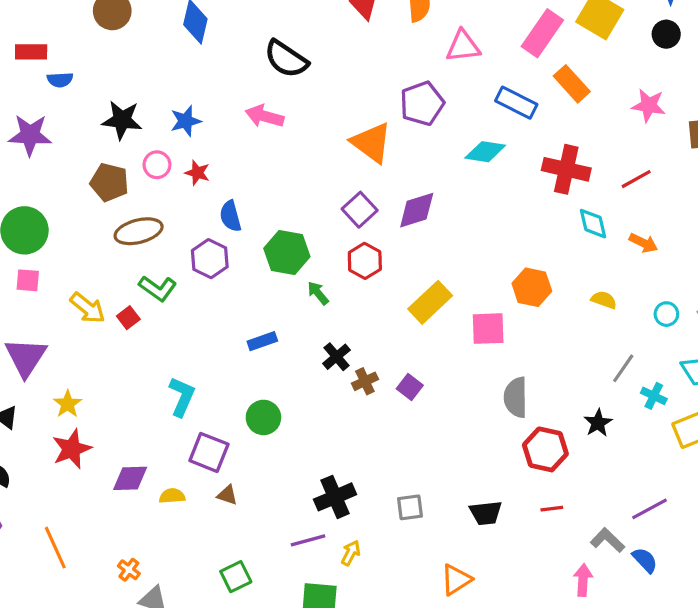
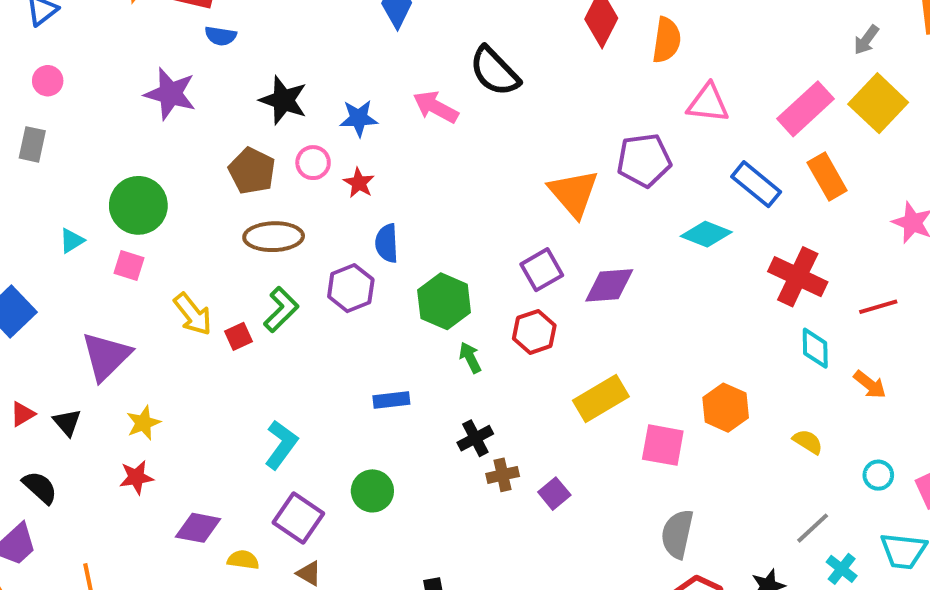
pink arrow: (265, 116) -> (436, 107), moved
green L-shape: (158, 288) -> (281, 310), turned -93
red star: (72, 449) -> (136, 477), size x0.7

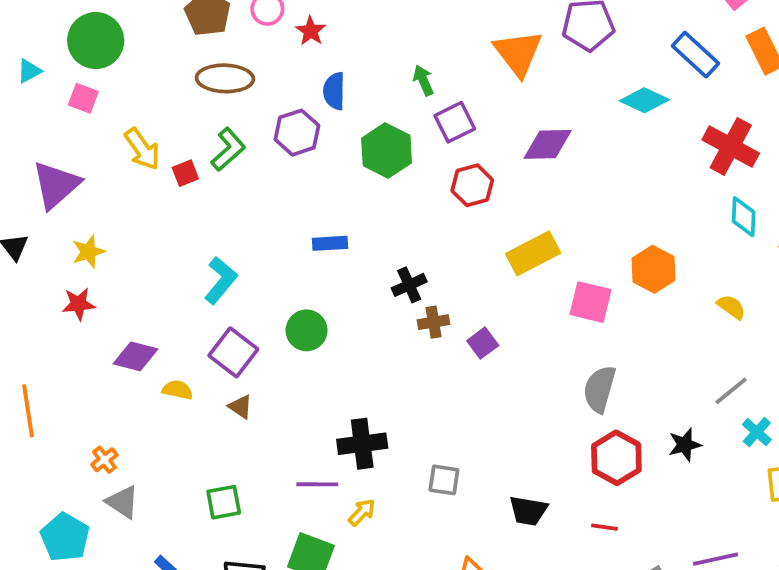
purple square: (542, 270) -> (455, 122), moved
green arrow: (470, 358) -> (423, 80), moved

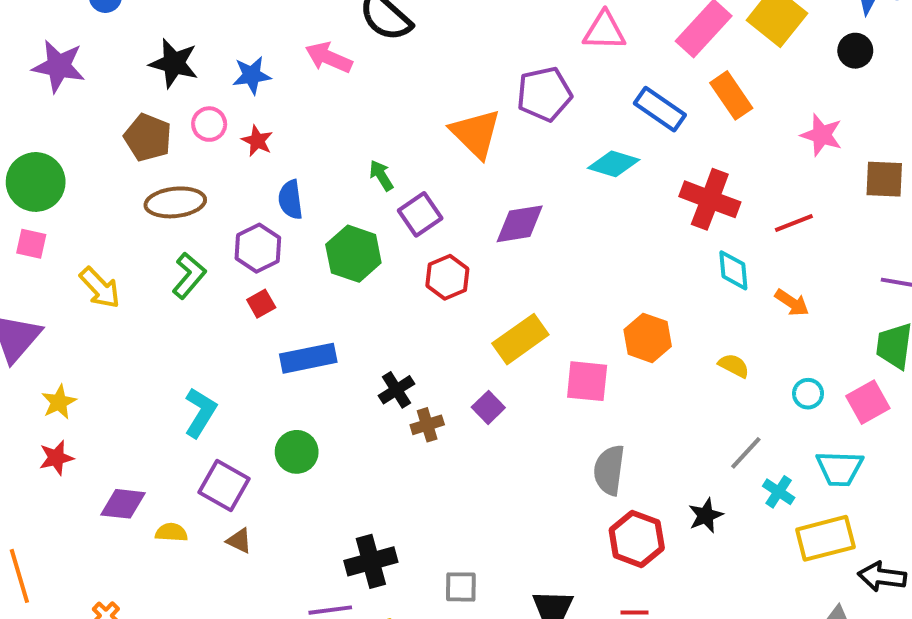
red square: (185, 173) -> (261, 304), moved
blue rectangle: (330, 243) -> (308, 358), size x1.5
purple square: (483, 343) -> (488, 407), moved

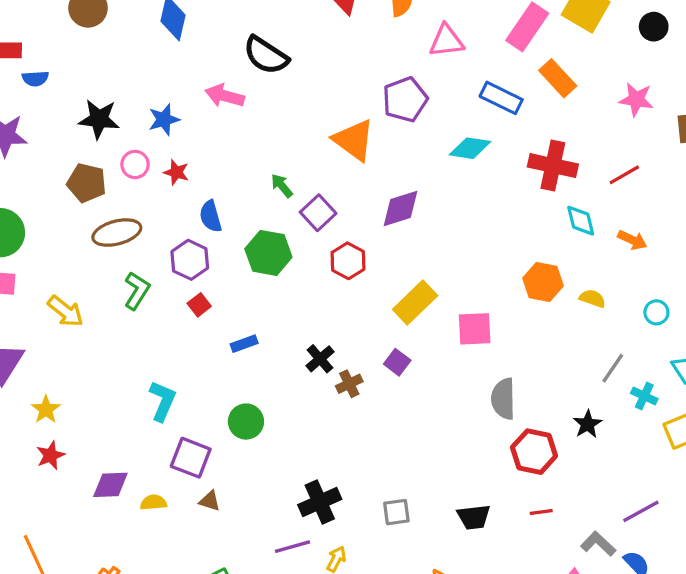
orange hexagon: (648, 338) -> (543, 282), moved
blue rectangle: (308, 358) -> (244, 344), size x0.6

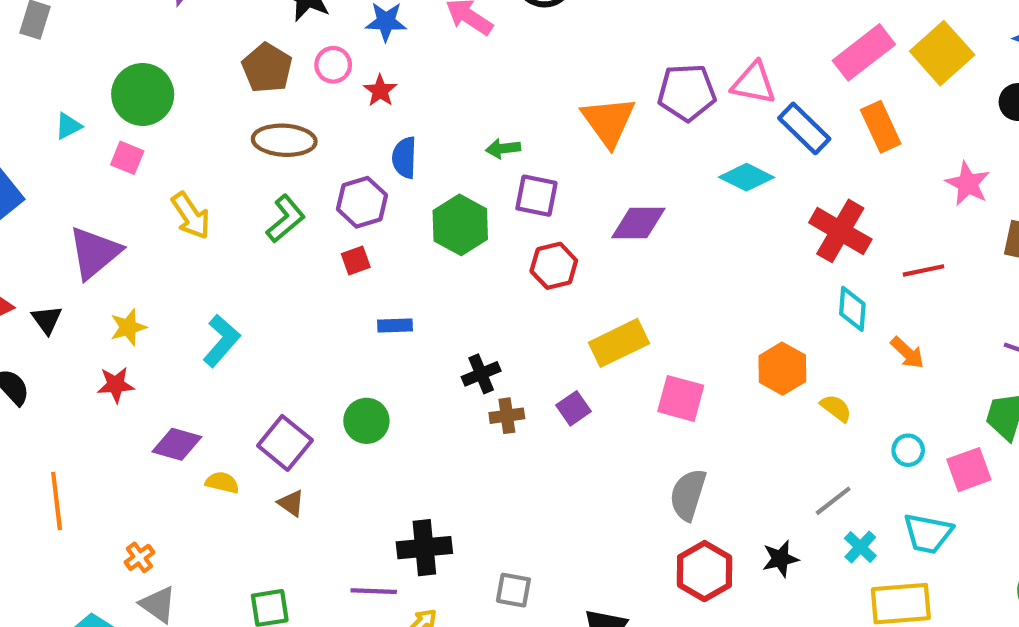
pink triangle: (446, 41) -> (754, 83), moved
green arrow: (282, 186) -> (503, 148), turned -75
purple square: (318, 213) -> (536, 196), turned 36
cyan L-shape: (163, 401) -> (221, 341), moved

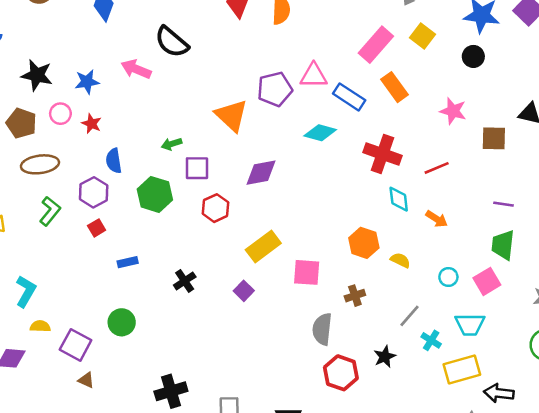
yellow square: (942, 53) -> (423, 36), size x0.7
brown cross: (507, 416) -> (355, 296), moved
yellow semicircle: (222, 483) -> (40, 326), moved

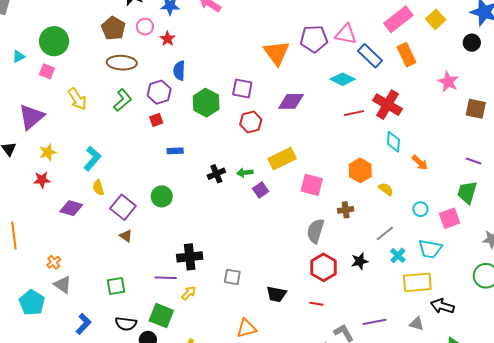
green arrow: (172, 144) -> (245, 173), moved
red line: (437, 168) -> (354, 113), moved
yellow semicircle: (40, 326) -> (98, 188), turned -119

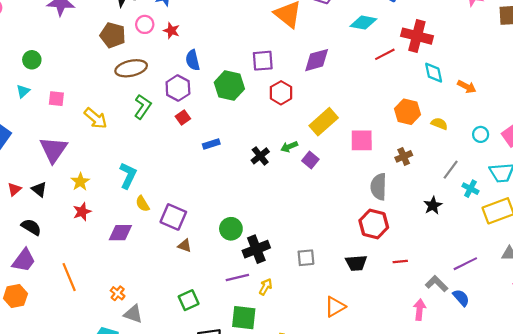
green circle: (54, 41) -> (32, 60), moved, size x0.6
green circle: (162, 196) -> (231, 229), moved
red hexagon: (324, 267) -> (374, 224), moved

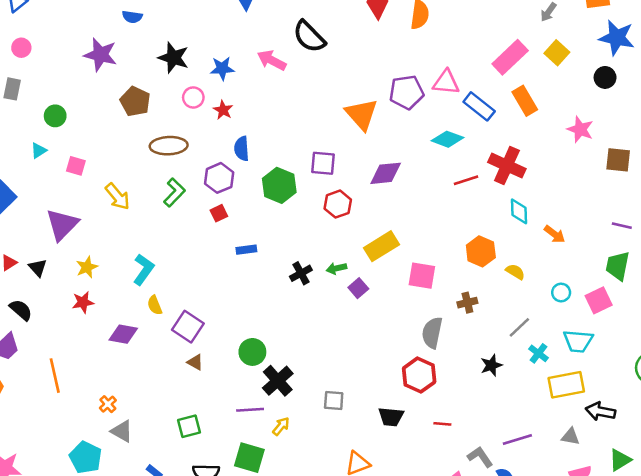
brown pentagon: (113, 35) -> (135, 101), moved
black cross: (256, 249) -> (278, 381), turned -30

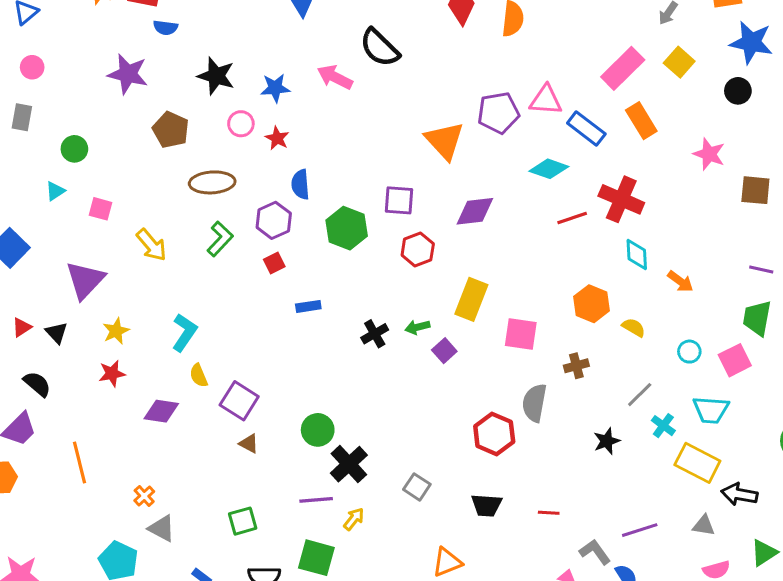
yellow rectangle: (381, 246) -> (471, 299), turned -36
red hexagon: (419, 375) -> (494, 434), moved
yellow rectangle: (566, 385) -> (697, 463), turned 39
gray square: (334, 401) -> (417, 487), turned 30

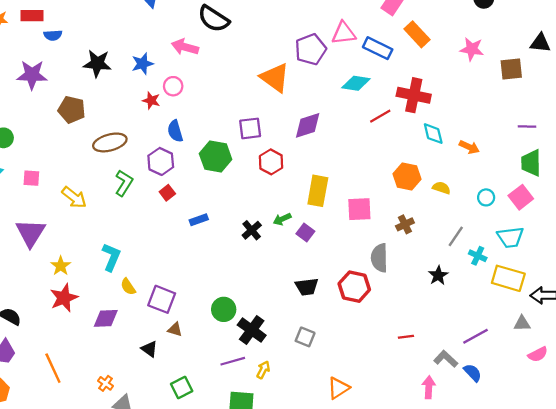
pink circle: (241, 124) -> (173, 86), moved
black triangle: (57, 333) -> (149, 349), moved
red star: (112, 373) -> (64, 298), size x1.4
black trapezoid: (486, 505) -> (307, 287), moved

